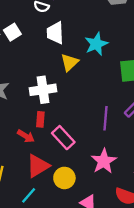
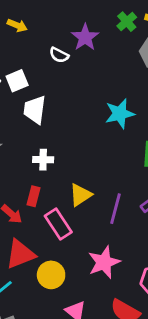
white trapezoid: (55, 33) -> (35, 110), moved
yellow triangle: (70, 62) -> (80, 195), moved
white cross: (43, 90) -> (43, 160), size x0.6

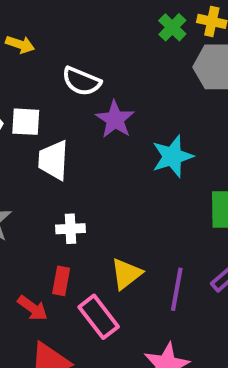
purple star: (85, 37) -> (115, 119), moved
white semicircle: (59, 55) -> (81, 81), size x1.4
white square: (17, 81) -> (26, 122), turned 30

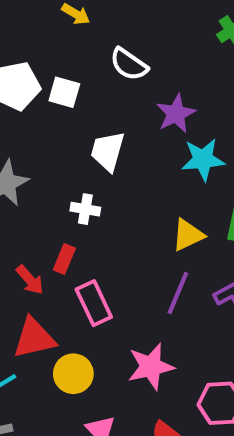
purple star: (115, 119) -> (176, 114), moved
white trapezoid: (53, 160) -> (108, 151), moved
yellow triangle: (126, 274) -> (188, 235), moved

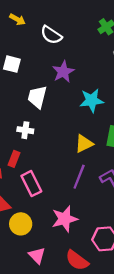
white semicircle: (129, 64) -> (51, 35), moved
purple star: (176, 114) -> (63, 72), moved

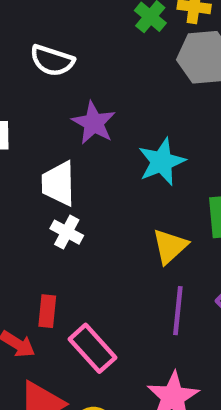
white cross: (25, 130) -> (67, 232), moved, turned 35

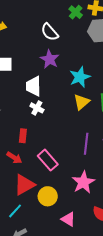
white semicircle: (52, 60) -> (50, 32), moved, turned 30
yellow triangle: (170, 246) -> (82, 102), moved
red rectangle: (47, 311) -> (23, 136), moved

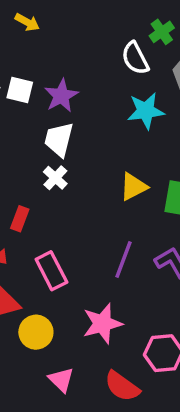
white semicircle: (50, 32) -> (135, 58), moved
purple star: (50, 59) -> (61, 96), moved
cyan star: (80, 77) -> (146, 111), moved

